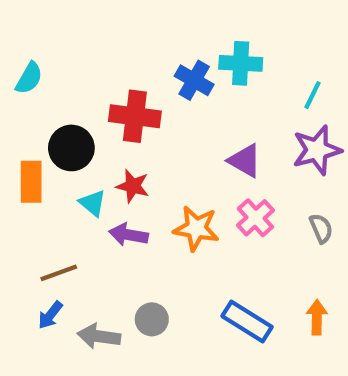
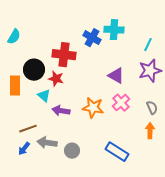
red star: (133, 186) -> (56, 79), moved
orange arrow: (317, 317) -> (150, 131), moved
gray arrow: (99, 336) -> (47, 143), moved

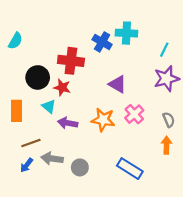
purple triangle: (116, 76) -> (118, 84), moved
orange rectangle: (15, 86) -> (17, 111), moved

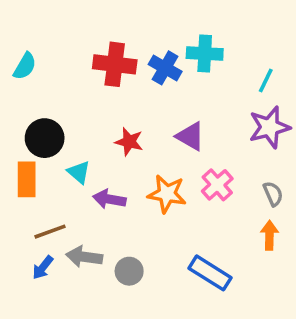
red cross: (71, 61) -> (115, 64), moved
black circle: (38, 77) -> (45, 138), moved
red star: (62, 87) -> (129, 142), moved

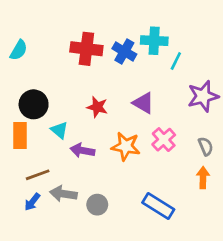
cyan line: (266, 81) -> (176, 61), moved

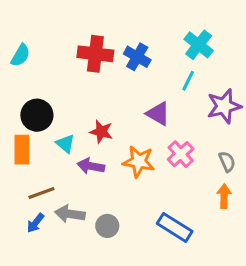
cyan cross: (154, 41) -> (199, 45), moved, turned 35
cyan line: (176, 61) -> (188, 81), moved
red star: (97, 107) -> (101, 132), moved

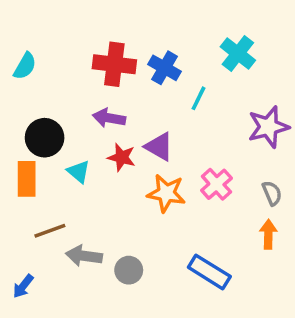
cyan line: (188, 81) -> (199, 98), moved
purple triangle: (158, 114) -> (159, 147), moved
purple arrow: (91, 166) -> (109, 118), moved
blue arrow: (35, 223) -> (23, 286), moved

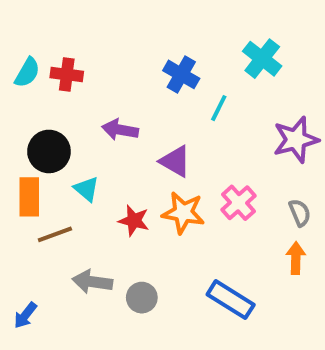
red cross: (114, 64) -> (67, 74), moved, size x0.7
red star: (122, 157) -> (134, 221), moved
brown line: (50, 231) -> (55, 234), moved

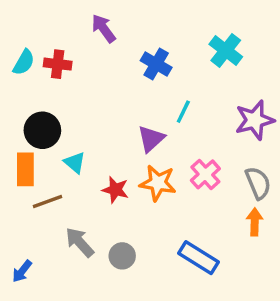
cyan line: (219, 108) -> (183, 112), moved
purple arrow: (120, 130) -> (103, 28), moved, turned 44
purple triangle: (175, 161) -> (151, 139), turned 48
gray semicircle: (300, 213) -> (258, 183), size x1.4
gray arrow: (92, 282) -> (80, 242), turned 40

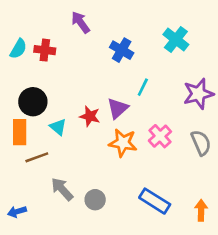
red star: (115, 190) -> (90, 116), moved
orange arrow: (255, 222) -> (201, 210), moved
blue arrow: (22, 271) -> (17, 212), turned 36

